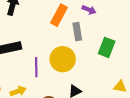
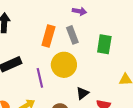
orange rectangle: (59, 15) -> (48, 36), moved

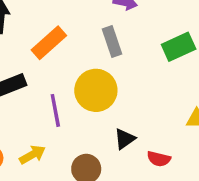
orange rectangle: (48, 36) -> (49, 43), moved, turned 30
green rectangle: (104, 44) -> (179, 47), moved, turned 54

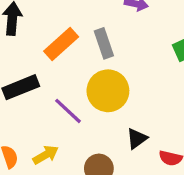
gray rectangle: (112, 41) -> (104, 43), moved
purple line: (55, 110) -> (68, 111), turned -36

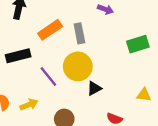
black triangle: (137, 139) -> (94, 88), moved

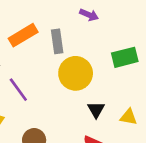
yellow circle: (78, 66) -> (76, 73), moved
black triangle: (94, 88) -> (96, 110), moved, turned -35

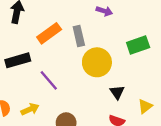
yellow triangle: (129, 117) -> (145, 106), moved, turned -42

